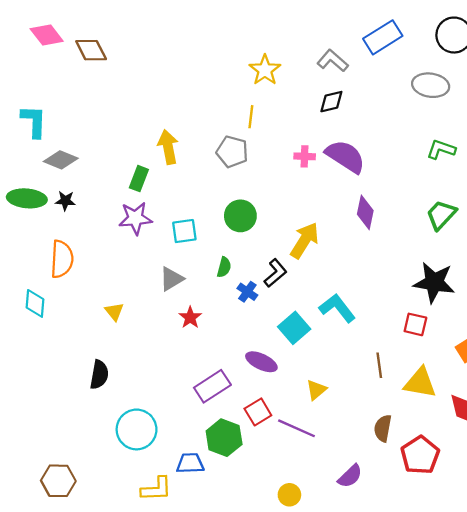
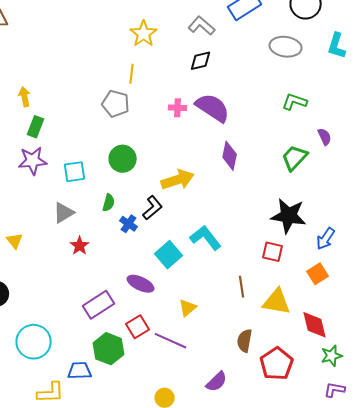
yellow arrow: (168, 147) -> (25, 97), moved, size x0.7
yellow arrow: (305, 240) -> (178, 180), turned 40

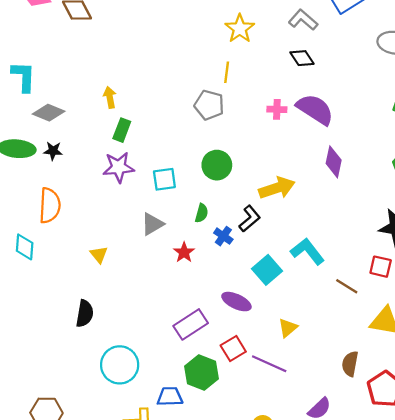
black diamond: (201, 61) -> (302, 58), turned 70
red star: (80, 246) -> (184, 252), moved
brown line: (242, 287) -> (347, 286), moved, turned -50

